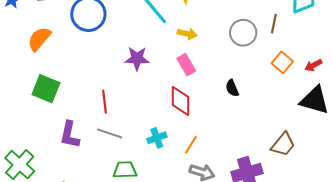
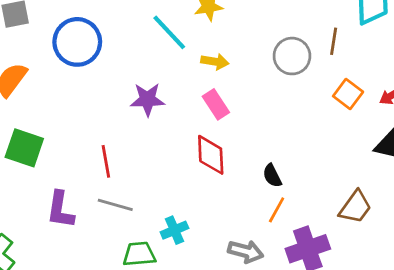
black semicircle: (232, 88) -> (272, 176), moved
cyan cross: (157, 138) -> (174, 230), moved
orange line: (191, 145) -> (277, 210), moved

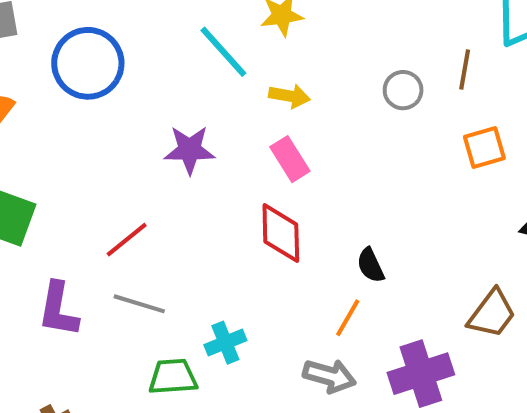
gray circle: (292, 56) -> (403, 90), size x0.7
orange square: (348, 94) -> (484, 147), turned 36
red line: (106, 161) -> (127, 240), turned 60
orange line: (277, 210) -> (348, 318), moved

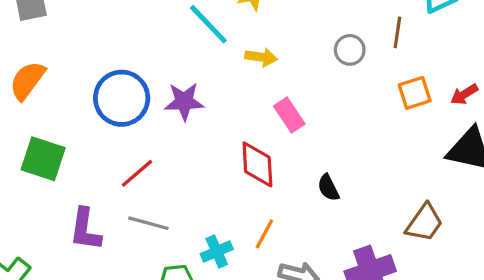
blue circle: (88, 63) -> (122, 98), moved
pink rectangle: (290, 159) -> (289, 115), moved
orange line: (348, 318) -> (264, 234), moved

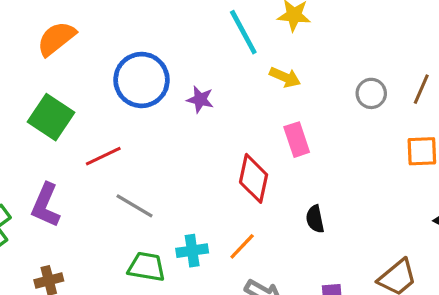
purple star: (184, 102) -> (200, 99), size x0.7
red line: (137, 173) -> (103, 156), moved
purple L-shape: (85, 229) -> (46, 205), moved

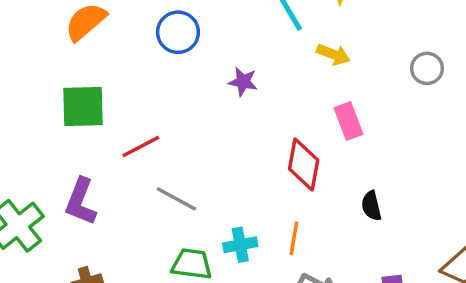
blue circle: (141, 80) -> (178, 32), moved, size x0.7
green square: (51, 117) -> (83, 107), turned -33
orange line: (242, 246) -> (294, 238), turned -32

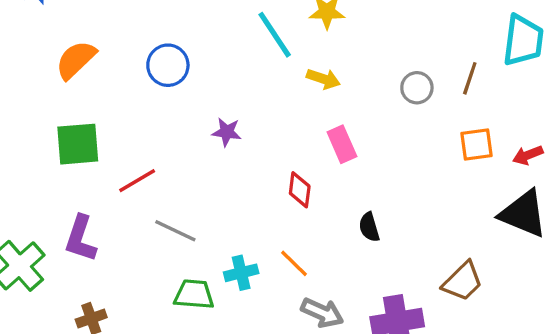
purple star: (243, 82) -> (227, 132), moved
red diamond: (304, 165) -> (300, 190), size x0.7
orange line: (294, 238) -> (294, 263), turned -52

